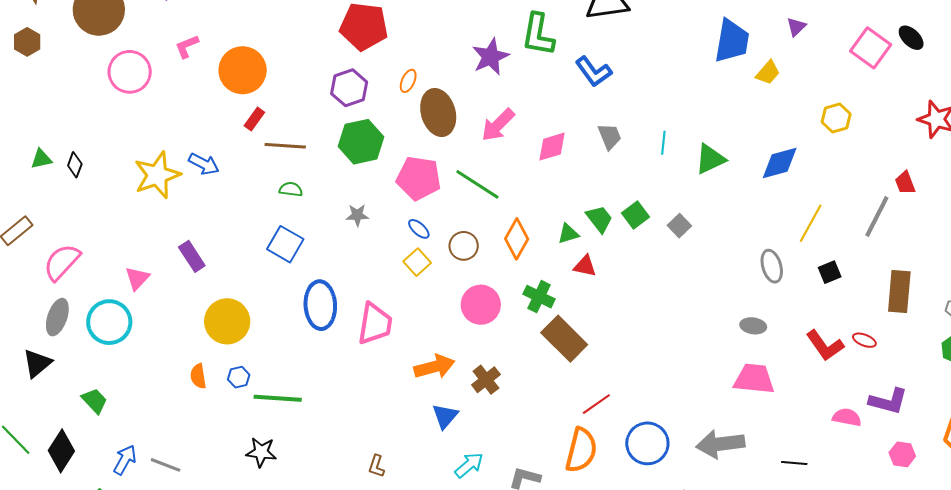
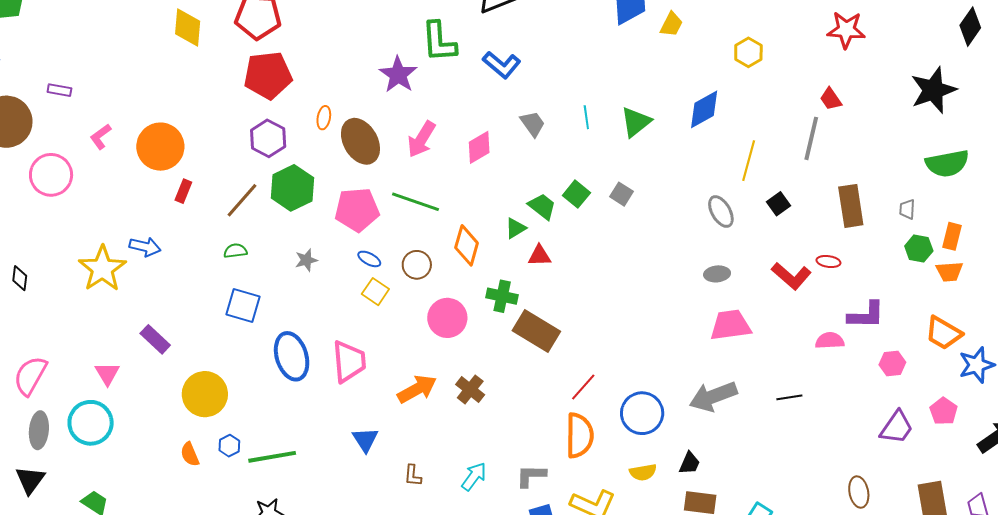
brown line: (285, 146) -> (242, 200), moved, turned -39
blue triangle: (445, 416) -> (365, 440), moved
brown L-shape: (376, 466) -> (413, 476), moved

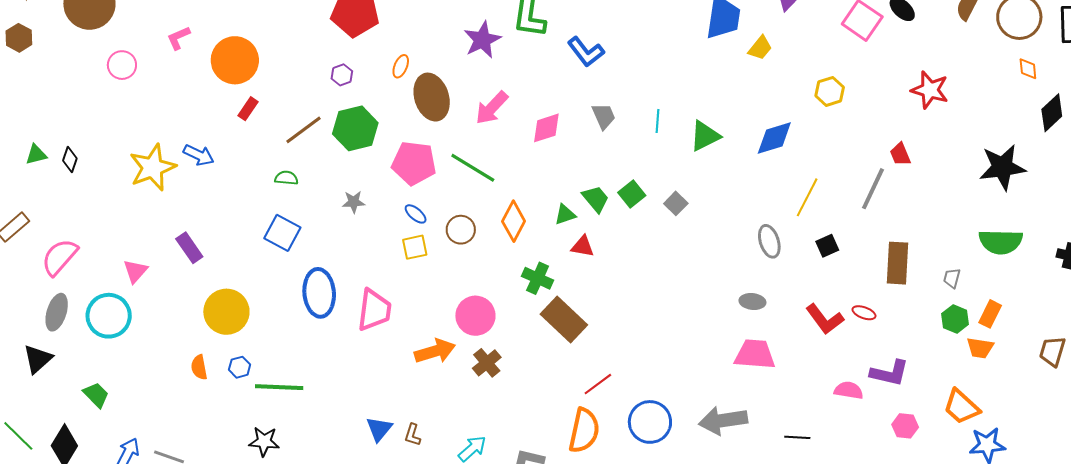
purple hexagon: (268, 138) -> (342, 75), size x0.6
pink circle: (51, 175) -> (122, 65), size x0.7
yellow square: (375, 292) -> (415, 247), turned 32
pink circle: (447, 318) -> (475, 316), moved
blue triangle: (365, 440) -> (379, 429), moved

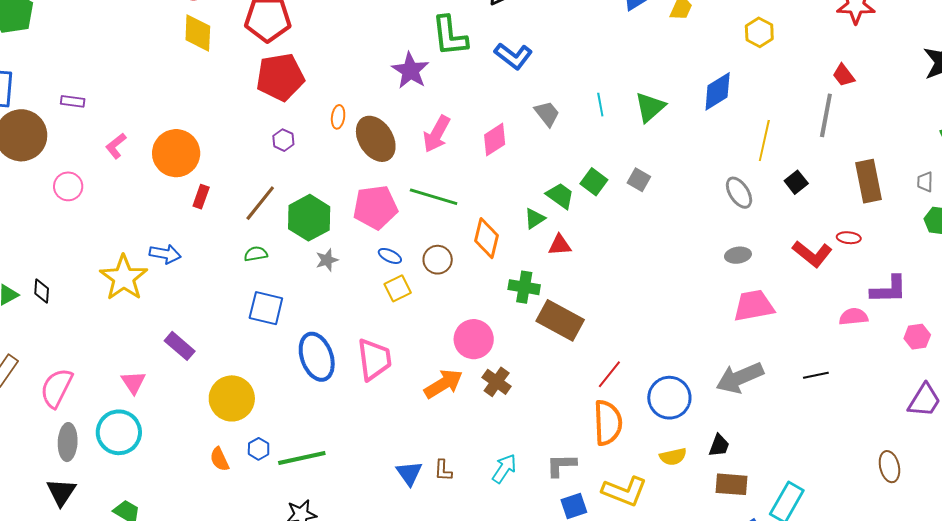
green hexagon: (355, 128) -> (309, 218), moved

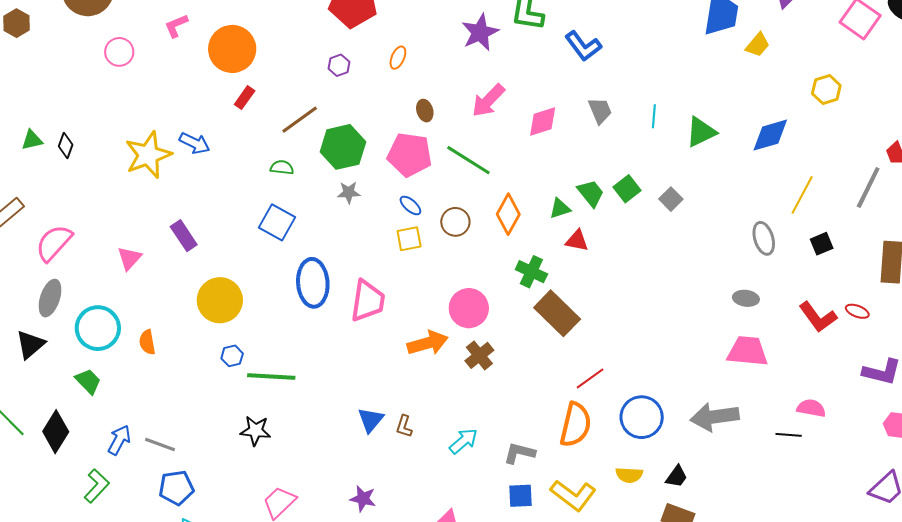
brown ellipse: (376, 139) -> (425, 111), moved, size x0.5
pink semicircle: (854, 317) -> (811, 408), moved
cyan circle: (119, 432) -> (98, 328), moved
orange semicircle: (219, 459) -> (147, 342), moved

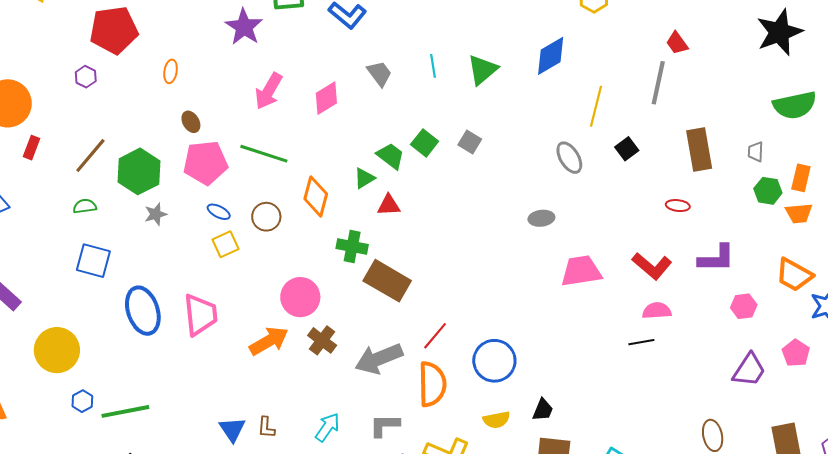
purple hexagon: (339, 65) -> (86, 77), moved
brown ellipse: (425, 111) -> (191, 122), moved
gray ellipse: (746, 298) -> (541, 218), moved
red L-shape: (818, 317) -> (652, 266), moved
gray arrow: (715, 417) -> (379, 359), moved

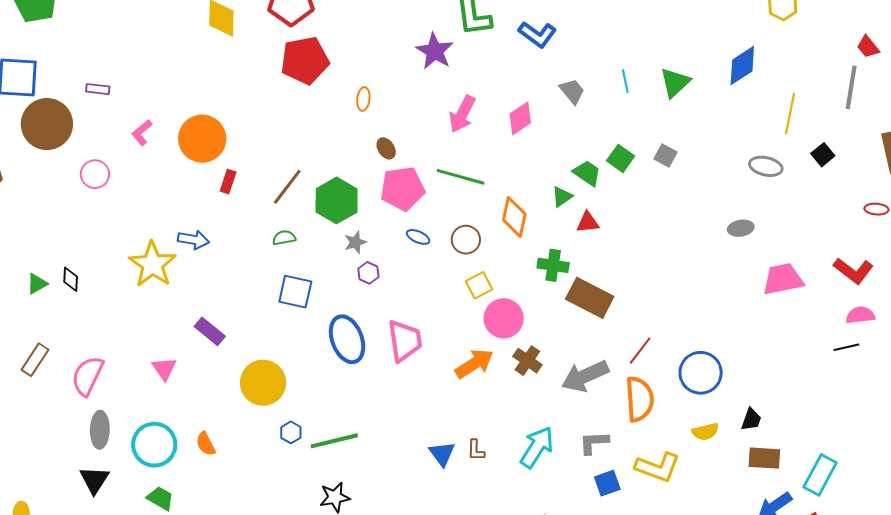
purple hexagon: (86, 77) -> (368, 273), moved
gray ellipse: (569, 158) -> (766, 166), turned -44
yellow square: (225, 244) -> (479, 285), moved
cyan arrow: (327, 427) -> (537, 447), size x1.4

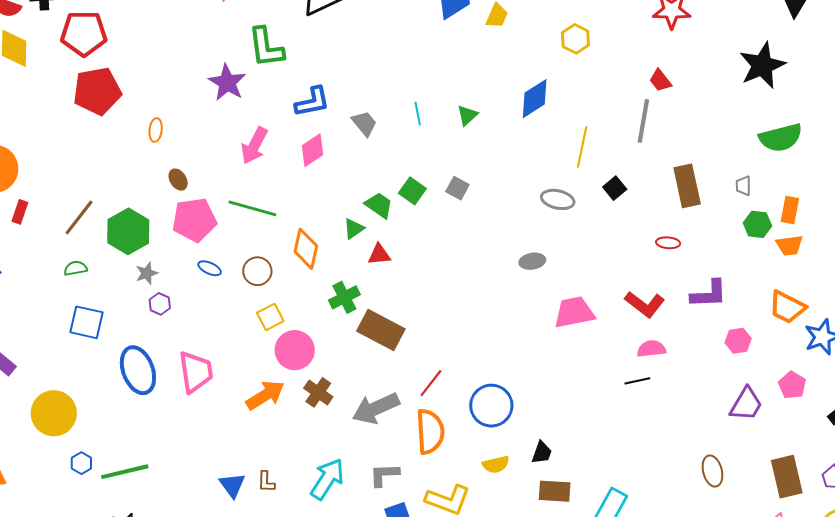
blue L-shape: (537, 34) -> (312, 102), moved, turned -48
green triangle: (675, 83) -> (467, 115), size x0.7
green cross: (553, 265) -> (344, 297), turned -36

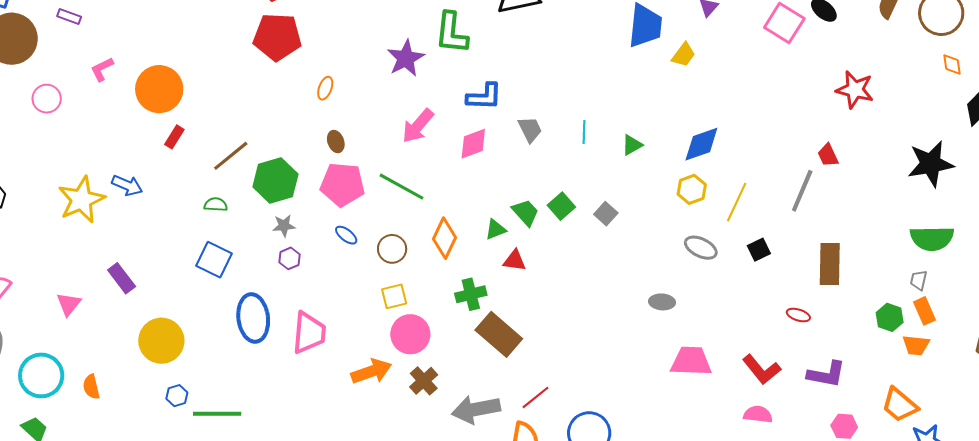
yellow hexagon: (575, 39) -> (692, 189), moved
gray trapezoid: (743, 186) -> (919, 280), moved
orange rectangle: (790, 210) -> (924, 311), turned -48

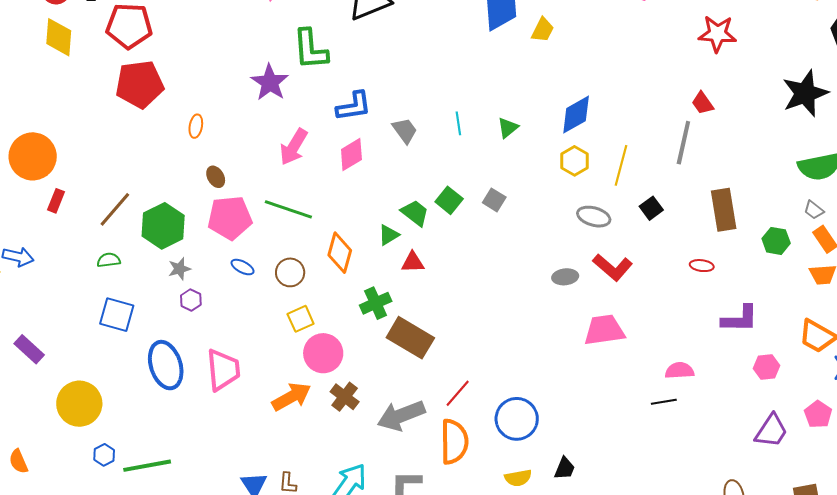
gray trapezoid: (919, 280) -> (814, 210), turned -55
green hexagon: (890, 317) -> (776, 241), moved
red L-shape: (762, 370) -> (613, 267), moved

